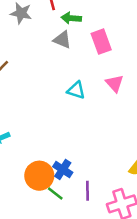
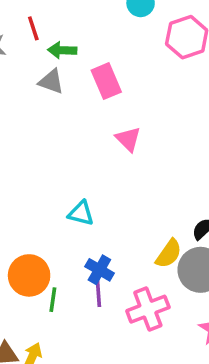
cyan triangle: (76, 90) -> (81, 213), moved
blue cross: (63, 170) -> (99, 270), moved
green line: (55, 194) -> (53, 300), turned 63

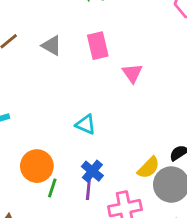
pink rectangle: (106, 81) -> (98, 46), moved
gray triangle: (51, 82) -> (52, 45), moved

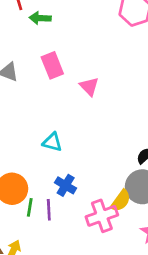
yellow semicircle: (149, 168) -> (121, 201), moved
purple line: (88, 189) -> (49, 210), moved

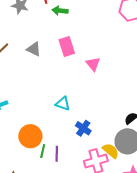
blue cross: (66, 185) -> (83, 128), moved
yellow semicircle: (121, 201) -> (111, 151), turned -90

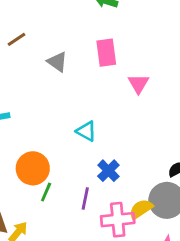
gray triangle: (34, 49) -> (57, 62), moved
yellow semicircle: (111, 151) -> (141, 209), turned -84
purple line: (57, 154) -> (85, 198), moved

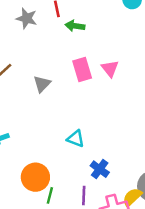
gray triangle: (57, 62) -> (42, 84), turned 48
pink triangle: (139, 84) -> (110, 68), moved

